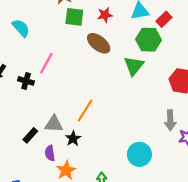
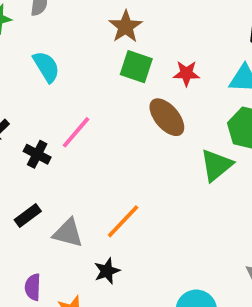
black rectangle: (30, 135) -> (28, 216), moved
black star: (73, 138) -> (107, 271), moved
purple semicircle: (50, 153) -> (33, 287), moved

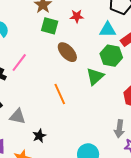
red star: (186, 73) -> (77, 16), moved
orange line: (123, 221) -> (60, 94), moved, turned -65

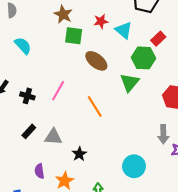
cyan triangle: (108, 30) -> (124, 30), moved, turned 48
pink line: (19, 63) -> (58, 91), moved

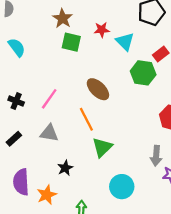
brown ellipse: (96, 61) -> (98, 89), moved
green triangle: (129, 82) -> (102, 147), moved
gray triangle: (53, 137) -> (49, 133), moved
purple semicircle: (39, 171) -> (21, 182), size x1.6

